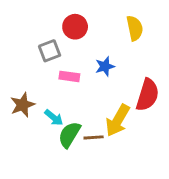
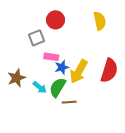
blue star: (105, 66) -> (62, 67), moved
yellow arrow: (118, 120) -> (79, 72), moved
green semicircle: (69, 135) -> (58, 87), moved

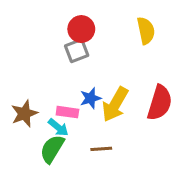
gray square: (37, 38) -> (77, 51), moved
pink rectangle: (51, 57) -> (67, 112), moved
green semicircle: (58, 87) -> (52, 149), moved

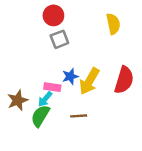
red circle: (81, 29) -> (53, 15), moved
brown star: (24, 114) -> (18, 100), moved
cyan arrow: (58, 127) -> (45, 99), turned 91

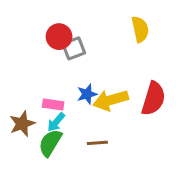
red circle: (53, 15) -> (59, 37), moved
yellow arrow: (89, 81) -> (111, 100), turned 44
pink rectangle: (52, 87) -> (53, 104), moved

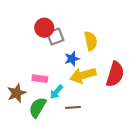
yellow semicircle: (140, 29) -> (91, 41), moved
blue star: (87, 94) -> (72, 59), moved
cyan arrow: (56, 122) -> (56, 92), moved

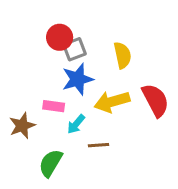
blue star: (72, 59) -> (78, 79), moved, size x1.5
red semicircle: (115, 74) -> (155, 100), turned -45
green semicircle: (38, 107) -> (51, 163), moved

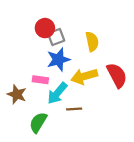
cyan arrow: (76, 124) -> (57, 93), size x1.5
brown star: (22, 126) -> (17, 94), turned -30

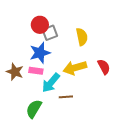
blue star: (58, 60) -> (40, 53), moved
red semicircle: (117, 75) -> (104, 67), size x0.7
brown star: (17, 94) -> (15, 72), moved

